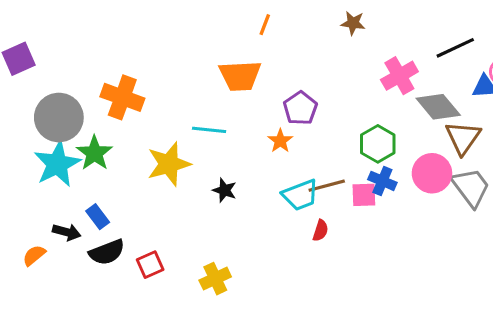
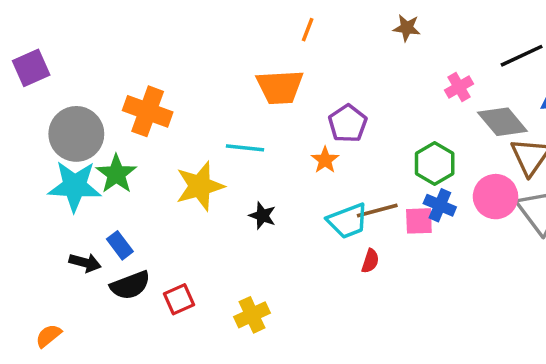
pink cross: (399, 76) -> (459, 87), size x0.7
cyan star: (57, 164) -> (75, 186), turned 30
orange semicircle: (34, 255) -> (48, 336), moved

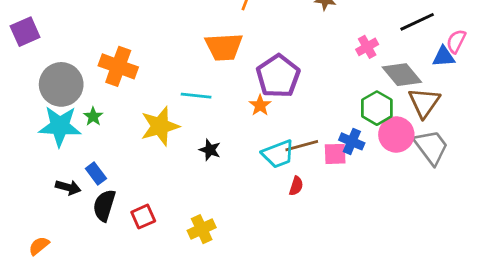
purple pentagon: (348, 124) -> (278, 76), size x1.4
green hexagon: (435, 164) -> (377, 108), moved
green star: (116, 174) -> (93, 116), size x0.6
black semicircle: (130, 285) -> (104, 205), turned 128

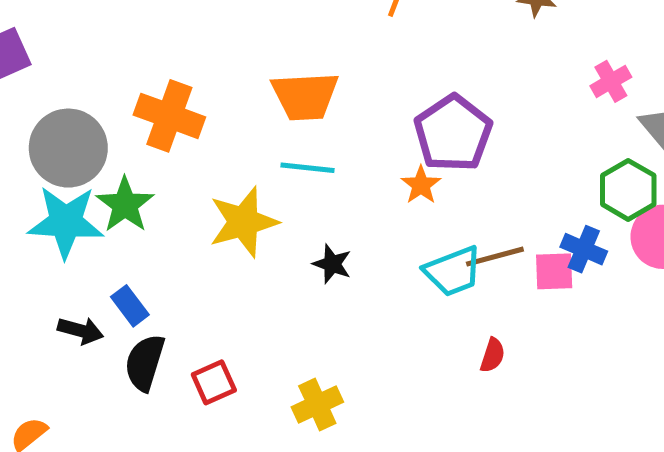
orange trapezoid: (224, 47) -> (305, 96), moved
green star: (93, 116) -> (125, 205), size x1.6
red semicircle: (296, 186) -> (492, 355), moved

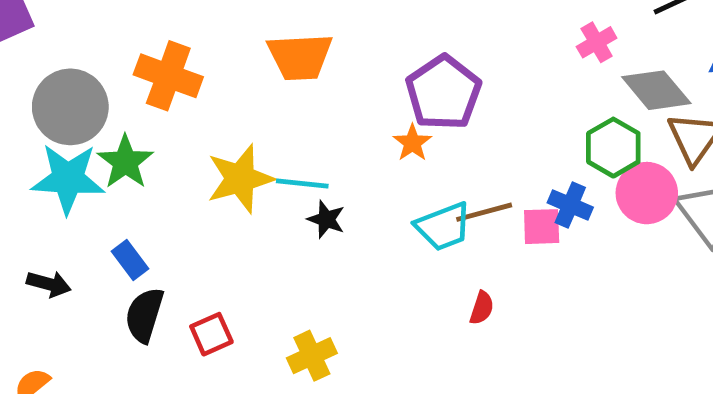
cyan line: (308, 168) -> (302, 183), moved
black arrow: (81, 331) -> (49, 284), moved

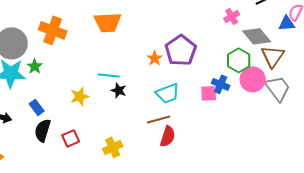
purple pentagon: (443, 93) -> (181, 50), moved
green star: (125, 162) -> (35, 66), size x0.7
yellow star: (240, 179) -> (80, 96), moved, size x0.7
brown line: (484, 212) -> (159, 119), moved
red semicircle: (482, 308) -> (168, 136), moved, size x1.5

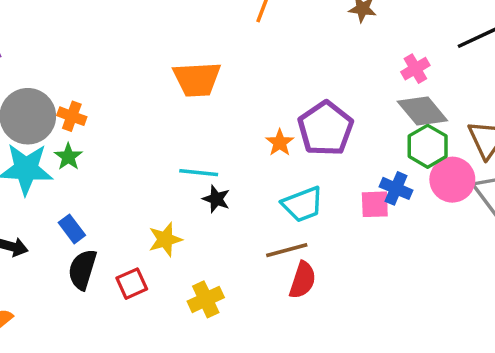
orange cross: (53, 30) -> (72, 116), moved, size x0.6
gray diamond: (257, 36) -> (422, 111), moved
yellow star: (80, 96) -> (165, 240), moved

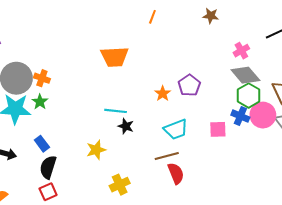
purple pentagon: (326, 129) -> (189, 85), size x0.7
blue cross: (396, 188) -> (240, 116), moved
red semicircle: (303, 280) -> (176, 173), turned -40
red square: (132, 284) -> (48, 192), moved

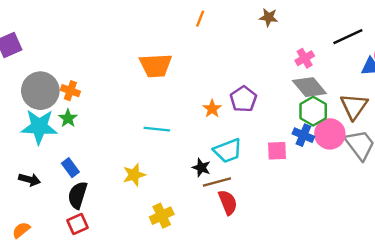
black star: (126, 126) -> (201, 168), moved

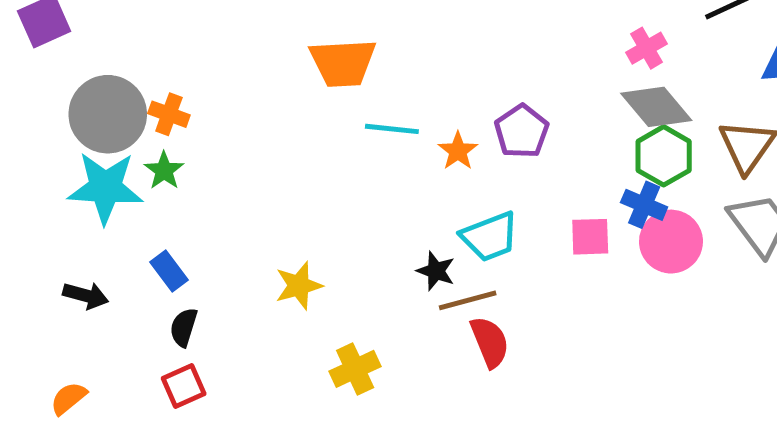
cyan line: (157, 129) -> (392, 129), moved
pink circle: (330, 134) -> (671, 242), moved
black semicircle: (78, 195) -> (184, 327), size x0.7

